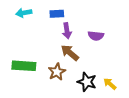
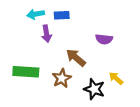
cyan arrow: (24, 13) -> (36, 14), moved
purple arrow: (67, 31) -> (46, 34), moved
yellow arrow: (110, 84) -> (116, 78), moved

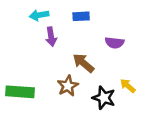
blue rectangle: (62, 15) -> (81, 16), moved
green rectangle: (26, 72) -> (20, 92), moved

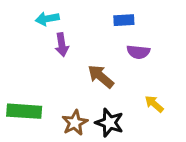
blue rectangle: (81, 16) -> (124, 20), moved
brown star: (68, 86) -> (75, 123), moved
black star: (104, 98) -> (109, 123), moved

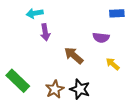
blue rectangle: (124, 20) -> (117, 13), moved
yellow arrow: (154, 104) -> (113, 64), moved
green rectangle: (24, 111) -> (18, 81), turned 40

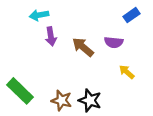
blue rectangle: (117, 13) -> (131, 15), turned -32
brown arrow: (74, 55) -> (83, 47), moved
brown star: (55, 89) -> (62, 100), turned -30

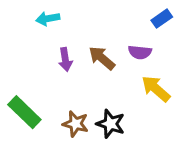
purple arrow: (51, 36) -> (65, 59), moved
yellow arrow: (127, 72) -> (156, 89), size x1.5

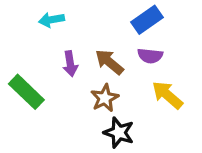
blue rectangle: (162, 19) -> (147, 20), moved, size x1.4
green rectangle: (24, 112) -> (26, 92), moved
brown star: (76, 124) -> (105, 98), moved, turned 30

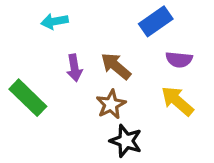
purple semicircle: (150, 56) -> (179, 60), moved

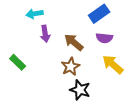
purple semicircle: (179, 60) -> (104, 38), moved
purple arrow: (74, 68) -> (45, 34), moved
green rectangle: (28, 98) -> (18, 62), size x0.7

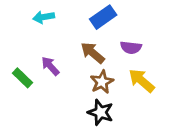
blue rectangle: (99, 14) -> (103, 17), moved
purple arrow: (45, 34) -> (50, 66), moved, turned 147
brown star: (70, 67) -> (102, 82), moved

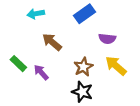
brown arrow: (93, 53) -> (52, 42), moved
purple arrow: (50, 66) -> (41, 72), moved

